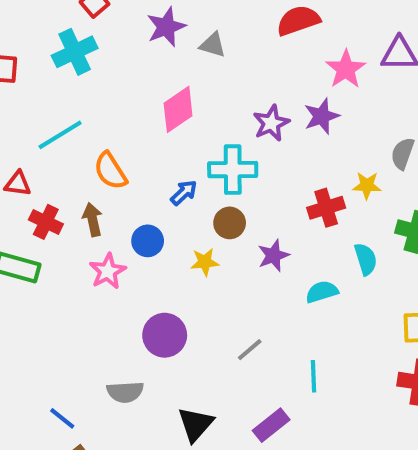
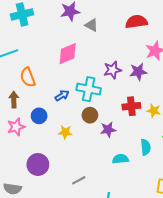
red cross: (326, 208) -> (131, 106), moved
brown circle: (230, 223) -> (90, 115), moved
purple star: (273, 256) -> (108, 130), moved

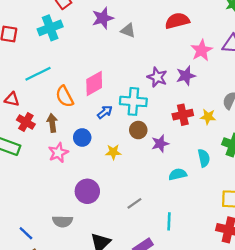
pink diamond: (68, 54) -> (94, 84), moved
purple star: (112, 70) -> (157, 77), turned -30

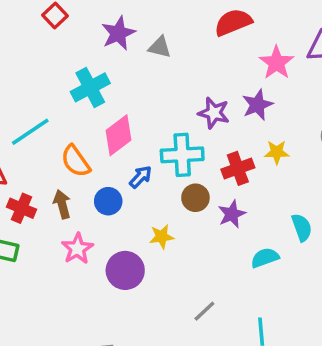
cyan cross: (50, 28) -> (90, 87), moved
red cross: (183, 115) -> (238, 168), moved
yellow star: (208, 117) -> (277, 152), moved
blue circle: (82, 137) -> (108, 201), moved
purple circle: (87, 191) -> (125, 270), moved

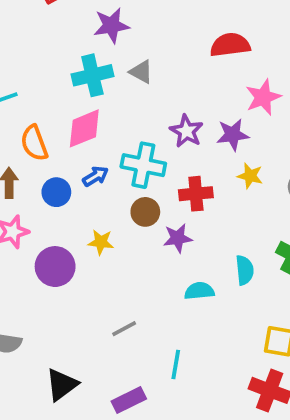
gray triangle: (160, 47) -> (141, 72), moved
cyan cross: (90, 87) -> (92, 75), moved
yellow star: (277, 152) -> (250, 176), moved

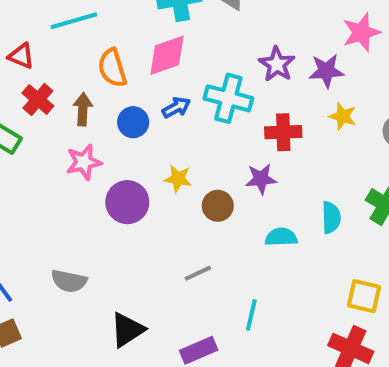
brown circle: (145, 212) -> (218, 206), moved

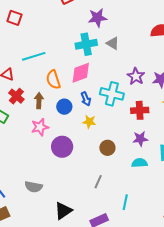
blue arrow: (176, 107) -> (86, 99), turned 96
yellow star: (178, 179) -> (89, 122), moved
purple star: (261, 179) -> (140, 139), moved
gray line: (198, 273) -> (98, 182), turned -40

